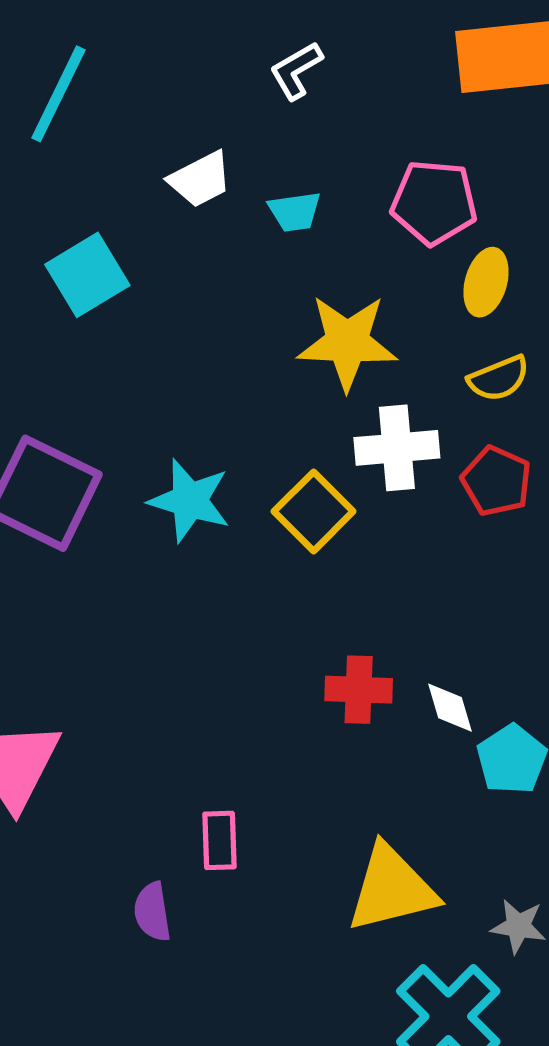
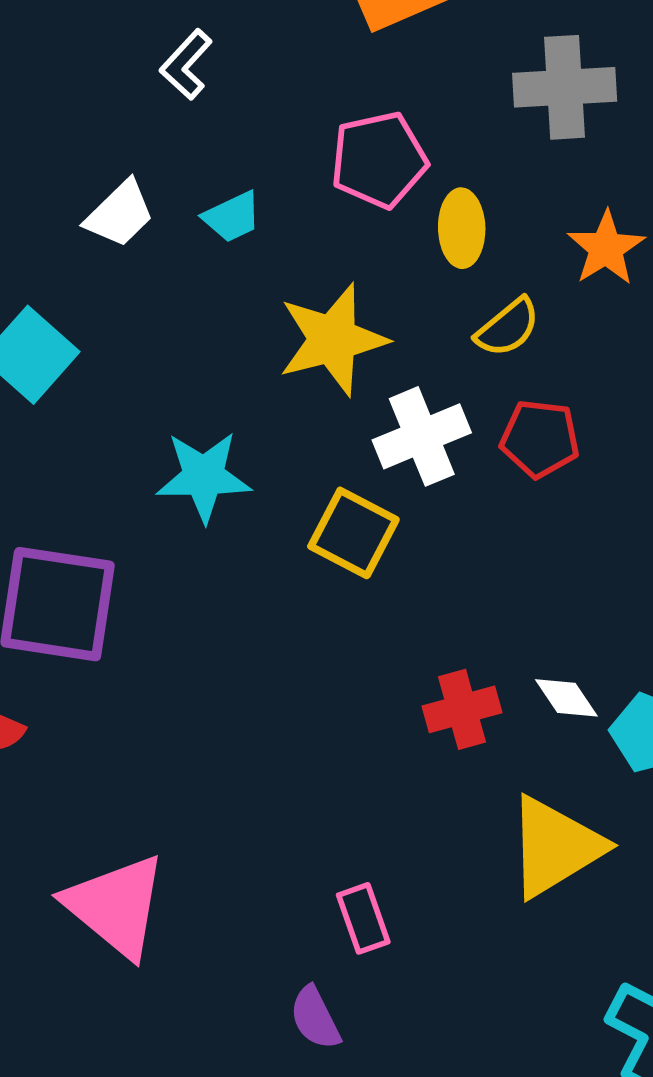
cyan star: (190, 501) -> (204, 476), moved
yellow triangle: (392, 889) -> (555, 847), moved

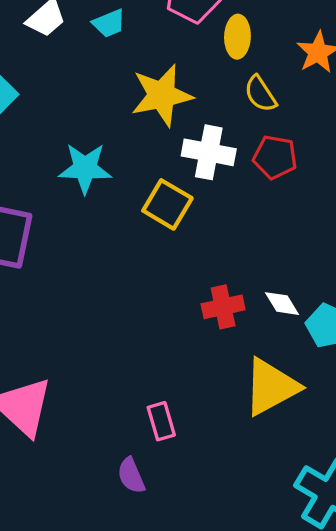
yellow semicircle: (508, 327) -> (260, 94), turned 93
white cross: (422, 436) -> (209, 152), turned 30

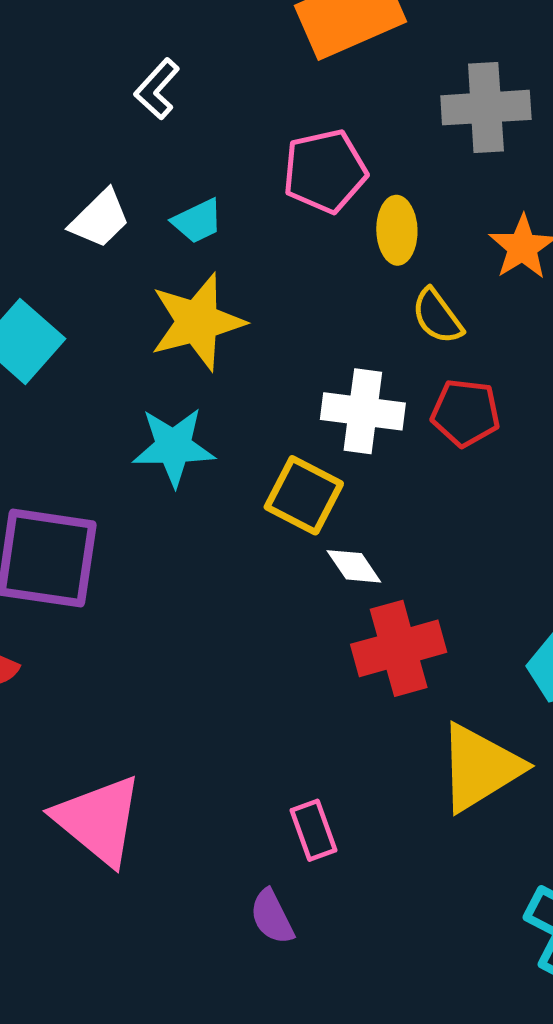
yellow star: (162, 95) -> (197, 322), moved
white diamond: (282, 304) -> (354, 566), moved
red cross: (223, 307) -> (399, 648), size x1.4

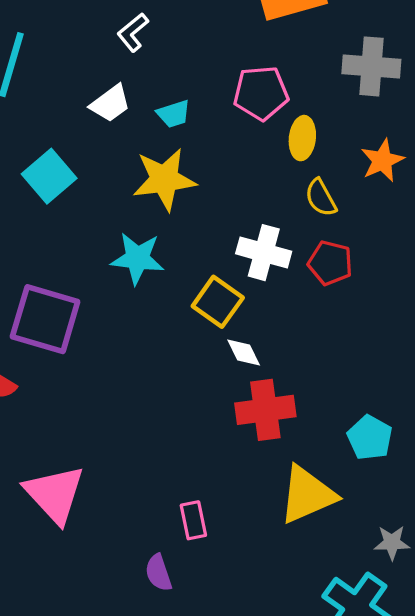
white L-shape: (157, 89) -> (133, 32), moved

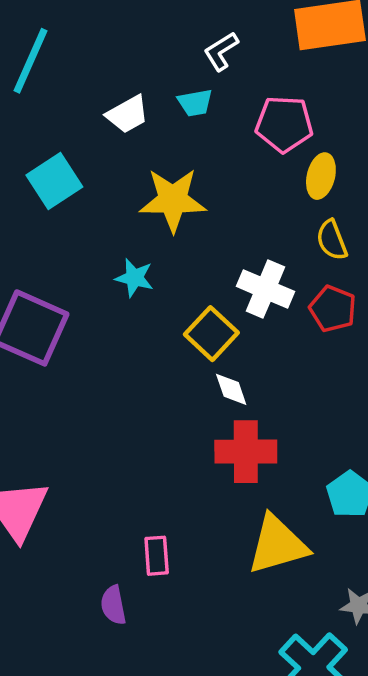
white L-shape: (133, 32) -> (221, 51), moved
cyan trapezoid: (174, 114) -> (195, 103), moved
cyan star: (137, 258) -> (134, 278), size x0.7

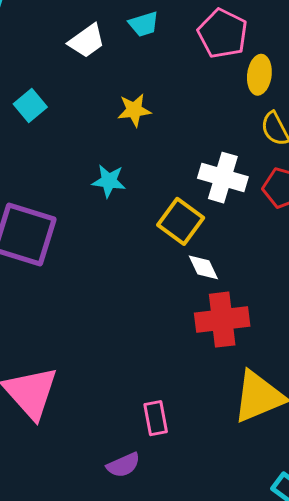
pink pentagon: (284, 124) -> (223, 34), turned 30
cyan square: (54, 181) -> (30, 106), size x0.7
yellow star: (173, 200) -> (134, 110), size x0.6
purple semicircle: (113, 605) -> (123, 465), turned -96

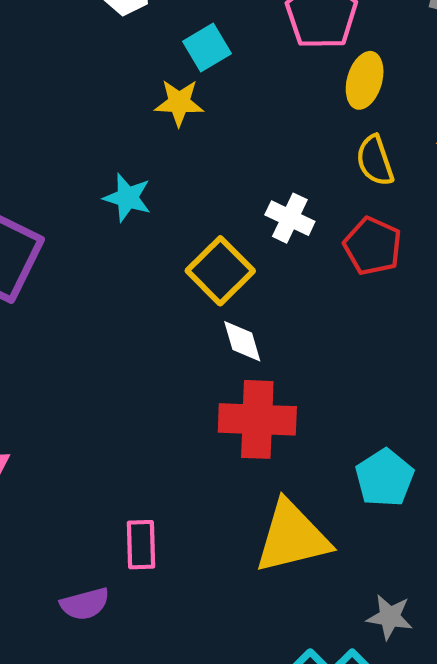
cyan square: (30, 106) -> (207, 48), moved
white cross: (223, 178) -> (290, 218), size x0.7

